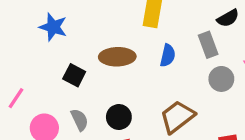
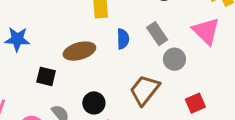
gray rectangle: (208, 45) -> (157, 34), moved
gray circle: (221, 79) -> (174, 59), moved

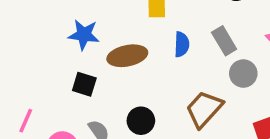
blue star: (17, 39) -> (84, 35), moved

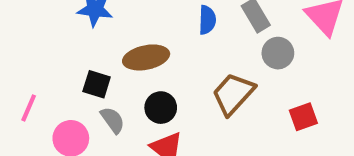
brown ellipse: (127, 56) -> (146, 57), moved
black square: (84, 84) -> (97, 84), moved

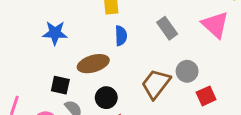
blue semicircle: (207, 20) -> (121, 36), moved
gray circle: (278, 53) -> (187, 71), moved

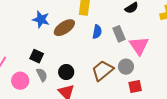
pink triangle: (215, 25) -> (139, 46), moved
blue semicircle: (121, 36) -> (97, 32), moved
brown ellipse: (93, 64) -> (64, 28), moved, turned -30

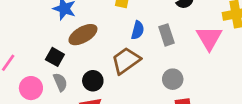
brown ellipse: (64, 28) -> (83, 35), moved
pink triangle: (139, 46) -> (209, 38), moved
brown trapezoid: (103, 70) -> (126, 61), moved

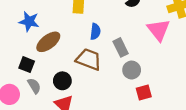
gray rectangle: (167, 35) -> (121, 47), moved
brown trapezoid: (126, 61) -> (89, 59), turned 64

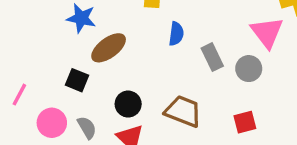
brown trapezoid: (89, 59) -> (183, 111), moved
gray circle: (132, 70) -> (249, 69), moved
gray semicircle: (34, 86) -> (87, 128), moved

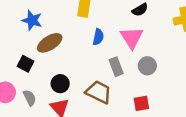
pink triangle: (267, 32) -> (132, 38), moved
gray rectangle: (212, 57) -> (116, 67), moved

